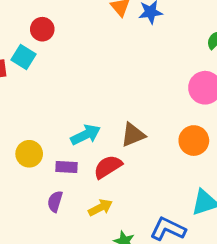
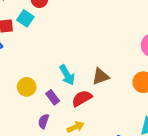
cyan arrow: (86, 135) -> (67, 75), turned 84
purple rectangle: (67, 167) -> (53, 97), turned 48

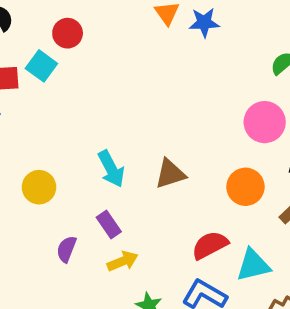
purple rectangle: (53, 97) -> (109, 224), moved
red semicircle: (82, 98) -> (210, 245), moved

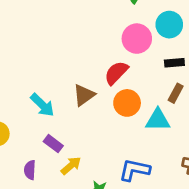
orange circle: (245, 187) -> (127, 103), moved
red semicircle: (210, 245) -> (116, 73), moved
cyan triangle: (253, 265) -> (158, 120), moved, turned 32

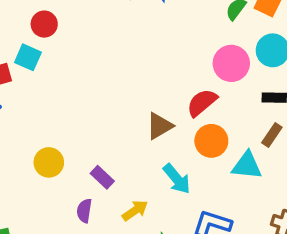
cyan arrow: (42, 105) -> (177, 179), moved
purple rectangle: (53, 144) -> (102, 177), moved

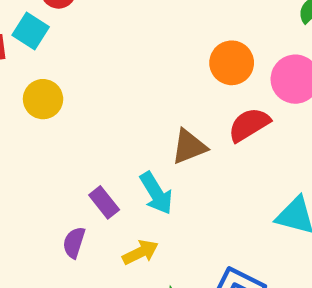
orange circle: (211, 141) -> (232, 63), moved
yellow circle: (49, 162) -> (43, 99), moved
cyan arrow: (177, 179) -> (156, 193), moved

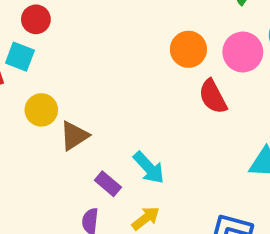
red semicircle: (249, 125) -> (213, 97), turned -75
brown triangle: (189, 147) -> (74, 136), moved

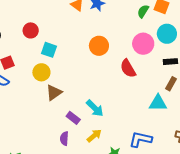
orange circle: (188, 49) -> (99, 46), moved
cyan square: (20, 57) -> (49, 50), moved
yellow circle: (41, 110) -> (41, 72), moved

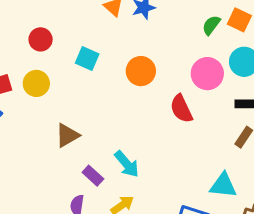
cyan square: (49, 50) -> (87, 59), moved
yellow circle: (41, 72) -> (36, 83), moved
cyan triangle: (158, 103) -> (223, 185), moved

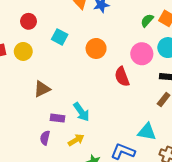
purple rectangle: (93, 176) -> (57, 118), turned -40

